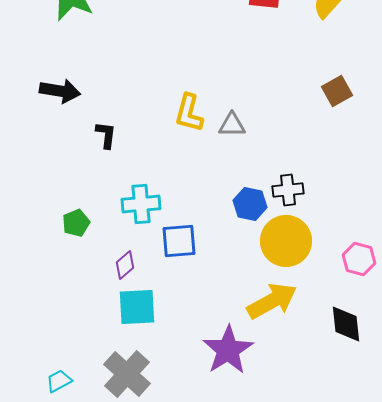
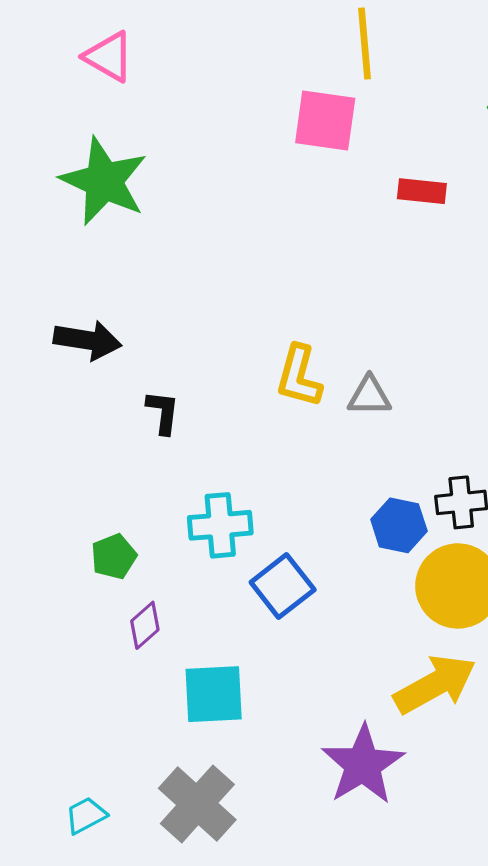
blue square: (179, 241) -> (283, 586), turned -33
purple diamond: (125, 265) -> (145, 625), moved

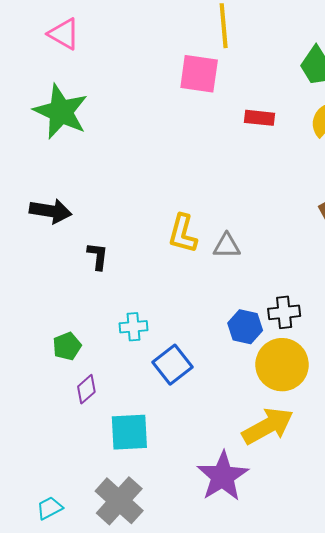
cyan cross: (220, 525) -> (134, 327), size x0.7

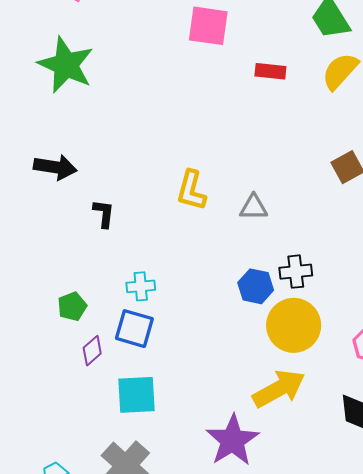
gray triangle: (227, 246) -> (254, 207), moved
blue square: (172, 365) -> (134, 329), moved, turned -36

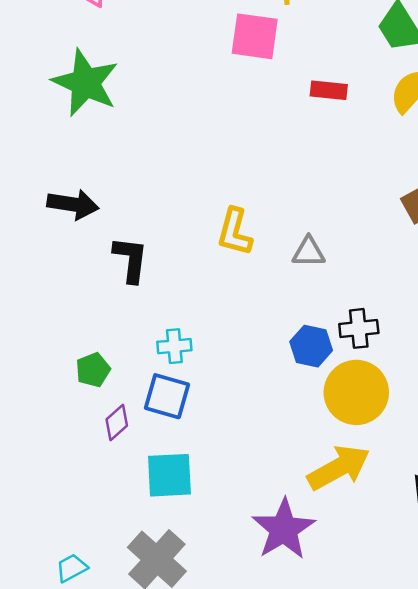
black L-shape: (104, 214) -> (131, 260), size x1.4

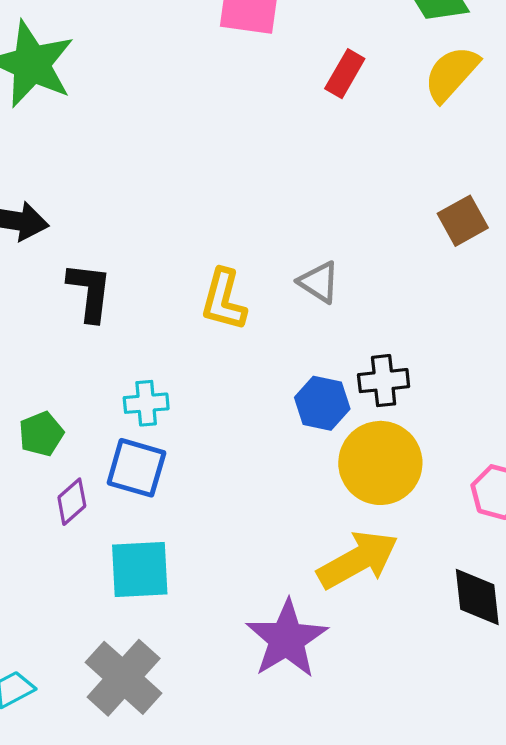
red rectangle: (329, 90) -> (345, 74), turned -66
yellow L-shape: (235, 232) -> (224, 300), moved
gray triangle: (309, 252) -> (319, 282), turned 33

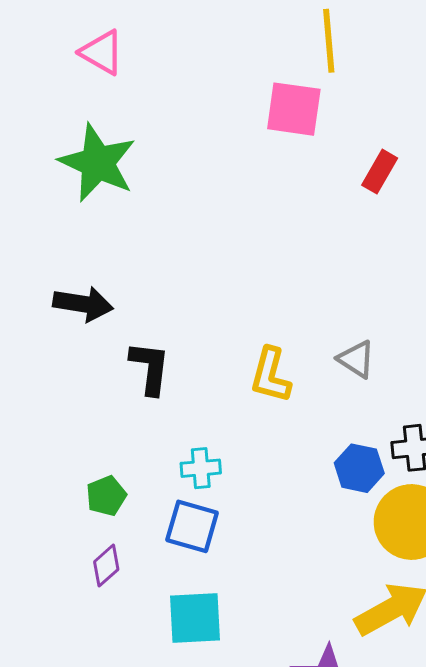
purple diamond: (72, 502) -> (106, 566), moved

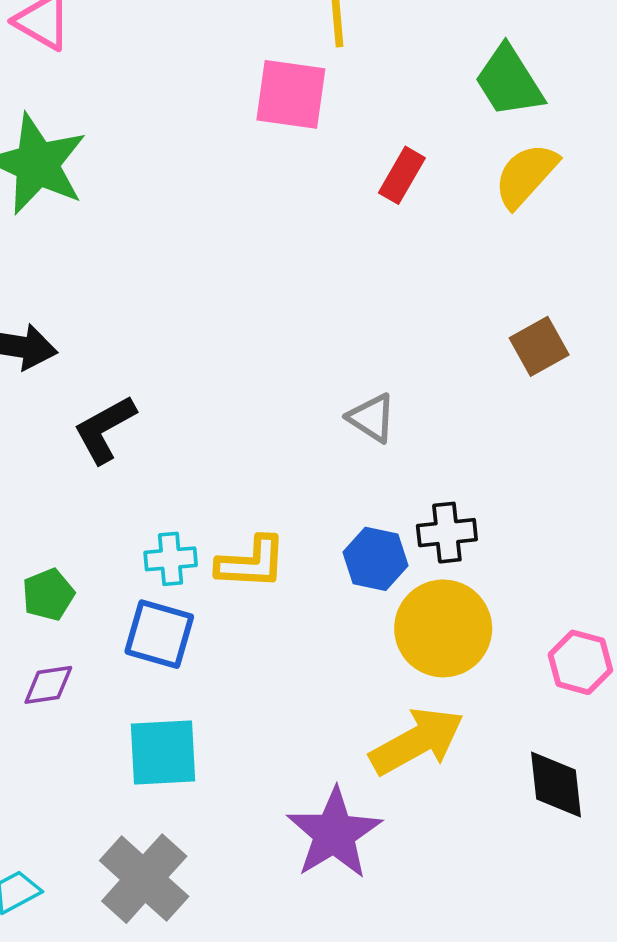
black L-shape: (150, 368) -> (105, 429), turned -126
yellow L-shape: (271, 375) -> (251, 563), moved, turned -102
purple diamond: (106, 566) -> (48, 685), turned 33

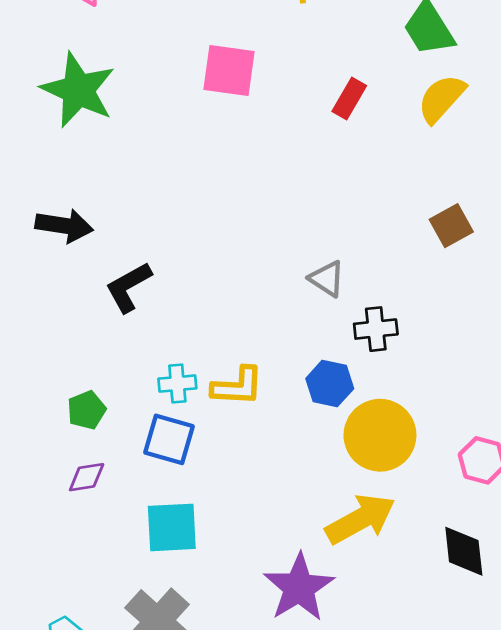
pink square: (291, 94) -> (229, 71), moved
black cross: (447, 533) -> (376, 329), moved

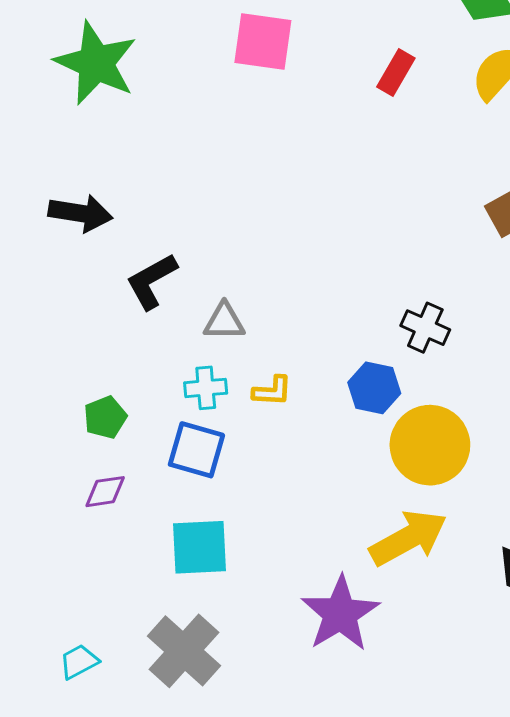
gray triangle: (327, 279) -> (224, 321), moved, turned -33
black cross: (376, 329) -> (425, 328), turned 30
yellow L-shape: (237, 386) -> (272, 391), size x0.7

